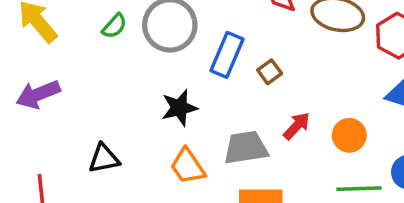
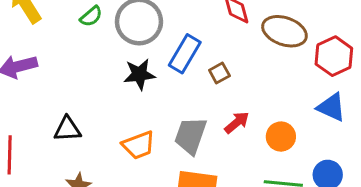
black star: (179, 108) -> (139, 74), moved
gray trapezoid: (246, 148) -> (191, 136), turned -69
orange trapezoid: (188, 166) -> (139, 145), turned -84

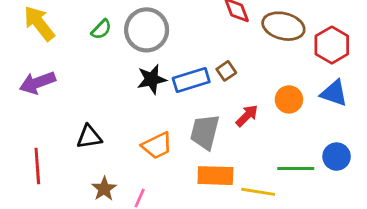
blue rectangle: (185, 54) -> (191, 80), moved, turned 48
orange circle: (281, 137) -> (289, 99), moved

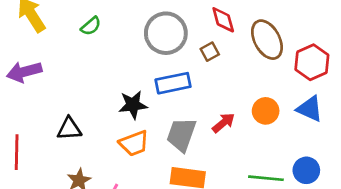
brown ellipse: (283, 26) -> (267, 40), turned 42
gray circle: (147, 30) -> (166, 33), moved
brown square: (226, 71) -> (210, 52), moved
black star: (152, 79) -> (133, 105), moved

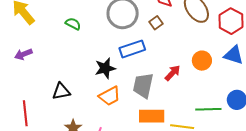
green semicircle: (91, 26) -> (73, 24), moved, turned -105
purple arrow: (24, 72) -> (23, 54), size x0.7

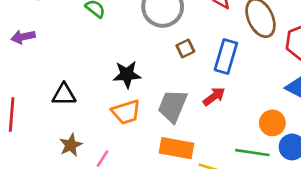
brown square: (156, 23) -> (185, 49), moved
blue rectangle: (132, 49) -> (226, 56), moved, turned -65
orange circle: (202, 61) -> (272, 123), moved

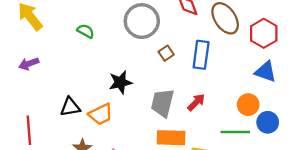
red arrow: (214, 97) -> (196, 102), moved
orange trapezoid: (126, 112) -> (101, 114), moved

